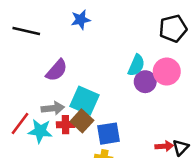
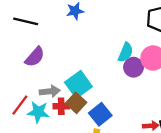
purple semicircle: (57, 70) -> (35, 57), moved
cyan square: (84, 101) -> (78, 84), turned 30
blue square: (109, 134) -> (100, 114), turned -30

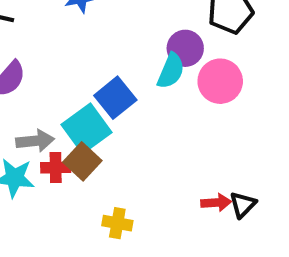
purple circle: (134, 67) -> (185, 48), moved
blue square: (100, 114) -> (115, 98), moved

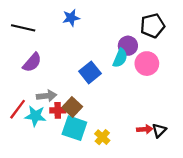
cyan square: (86, 128) -> (74, 128), moved, turned -35
yellow cross: (117, 223) -> (102, 137), moved, turned 32

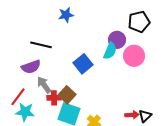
black line: (23, 28) -> (41, 45), moved
purple semicircle: (32, 62) -> (31, 67), moved, turned 30
gray arrow: (47, 96) -> (44, 85), turned -120
cyan star: (35, 116) -> (25, 112), moved

